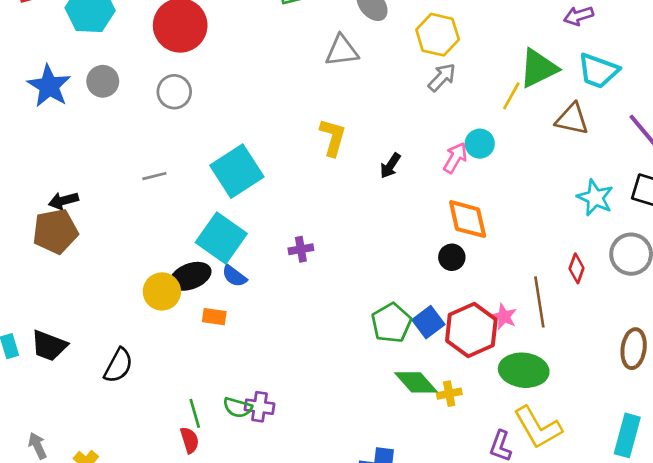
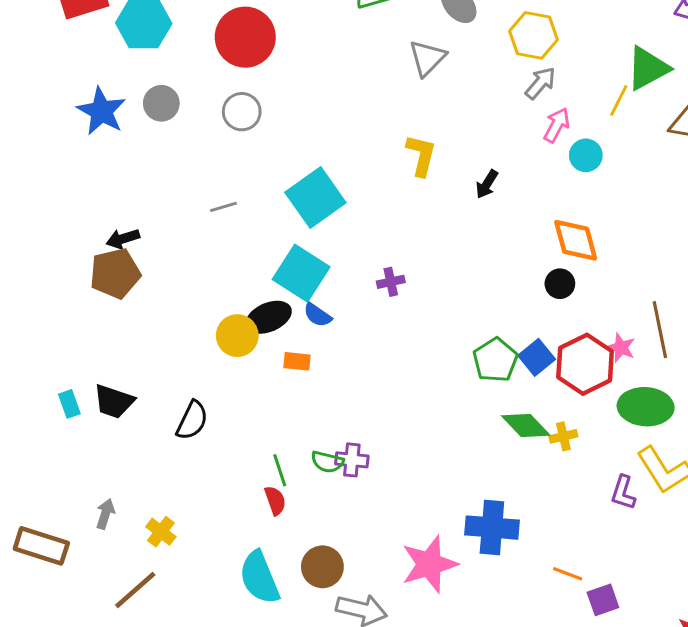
gray triangle: (342, 51) -> (427, 58), turned -36
pink arrow: (455, 158) -> (557, 125), moved
gray arrow: (37, 446) -> (105, 514), turned 45

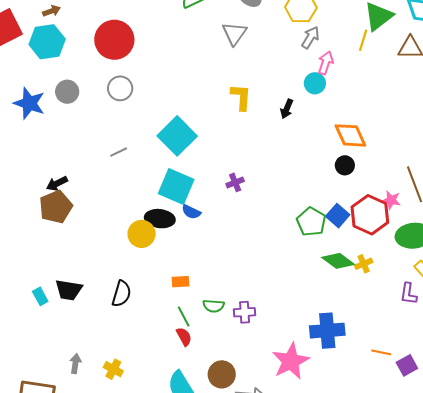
cyan circle: (586, 155) -> (315, 83), moved
black ellipse: (269, 317) -> (160, 219), turned 40
orange rectangle: (297, 361) -> (180, 282), moved
purple cross: (352, 460) -> (245, 312), moved

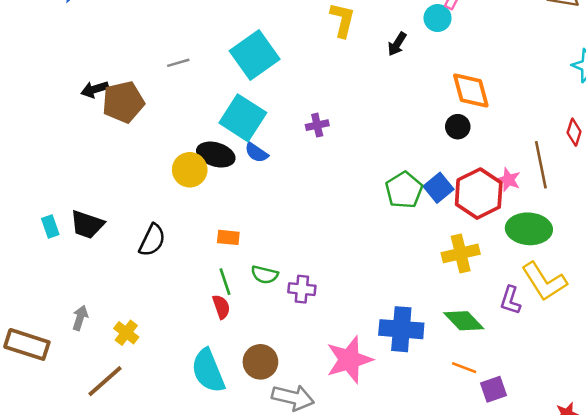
brown pentagon: (56, 207) -> (123, 102), moved
green diamond: (338, 261) -> (464, 321), moved
yellow cross: (364, 264) -> (461, 253), size x1.6

